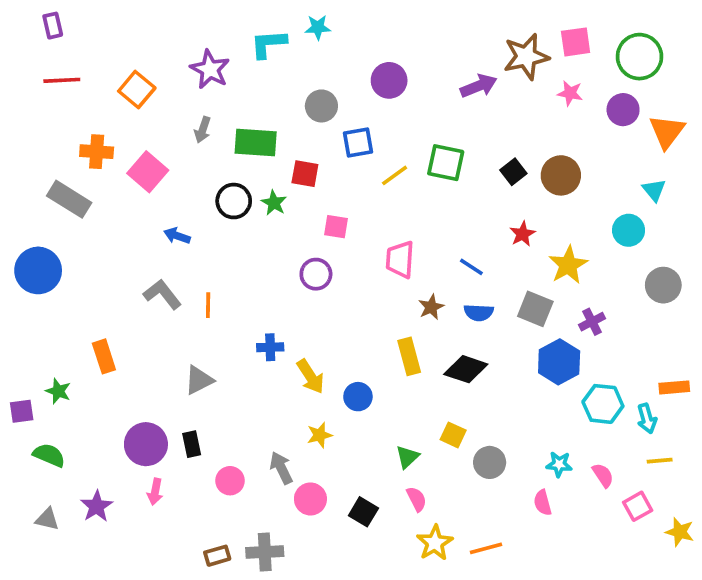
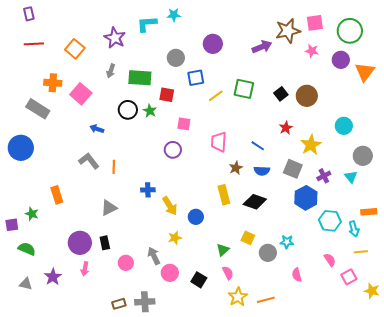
cyan triangle: (654, 190) -> (351, 177), moved
cyan star: (559, 464) -> (287, 242), moved

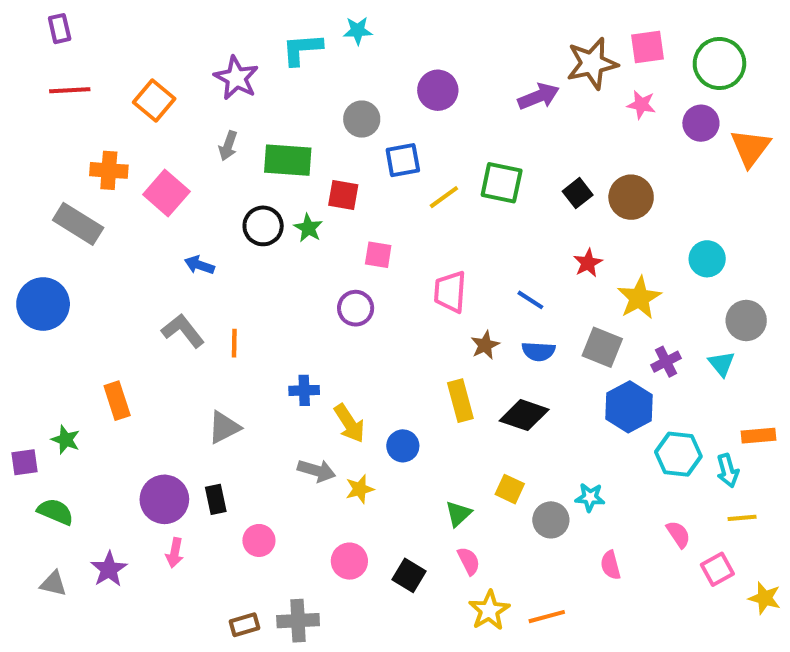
gray arrow: (154, 256) -> (317, 471), moved, turned 132

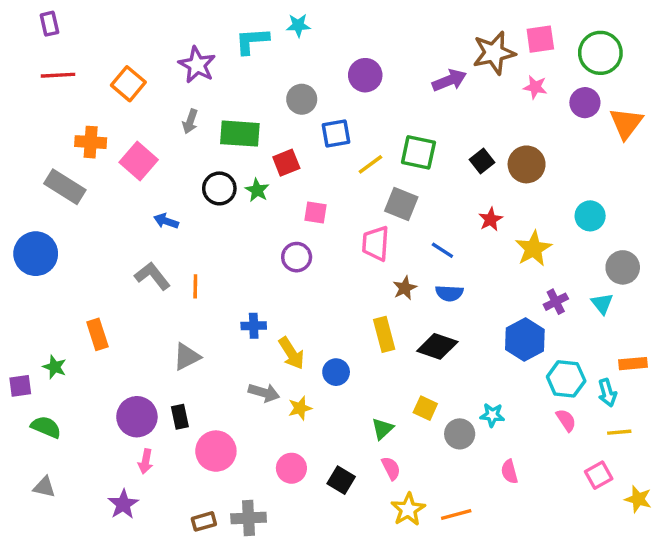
red square: (343, 195) -> (286, 163), turned -32
gray square: (602, 347) -> (401, 204), moved
pink semicircle: (678, 534) -> (566, 420), moved
pink circle: (259, 540) -> (216, 451), size x1.5
purple star: (109, 569) -> (123, 504), moved

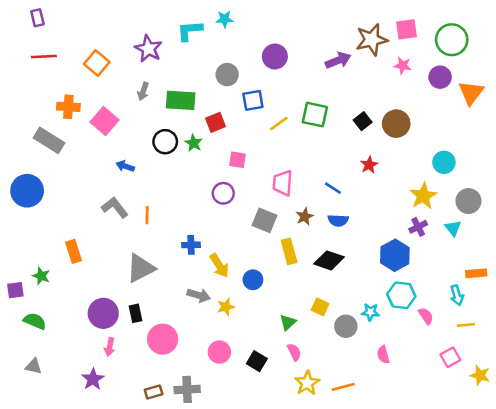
gray square: (401, 204) -> (265, 220), moved
yellow star: (533, 249) -> (423, 196), moved
gray triangle: (187, 357) -> (141, 268), size x1.4
cyan hexagon: (566, 379) -> (401, 295), moved

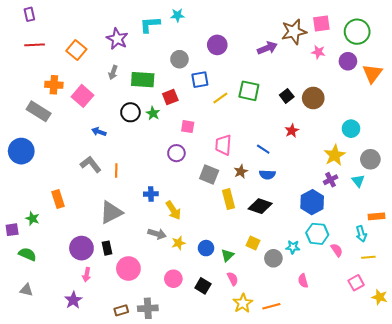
blue circle: (253, 280) -> (206, 248), moved

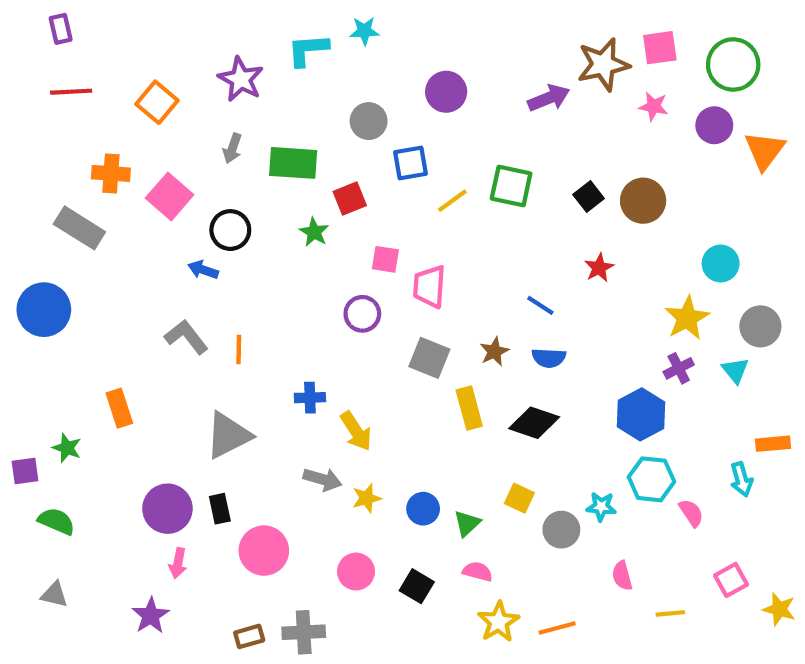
black circle: (130, 112) -> (230, 230), moved
pink trapezoid: (223, 145) -> (429, 287), moved
yellow line: (368, 257) -> (670, 613), moved
pink semicircle: (233, 279) -> (478, 572), turned -48

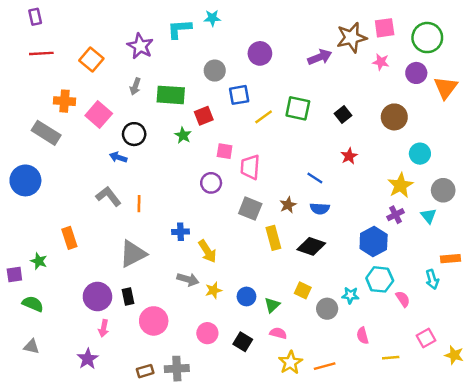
brown circle: (643, 201) -> (394, 117), moved

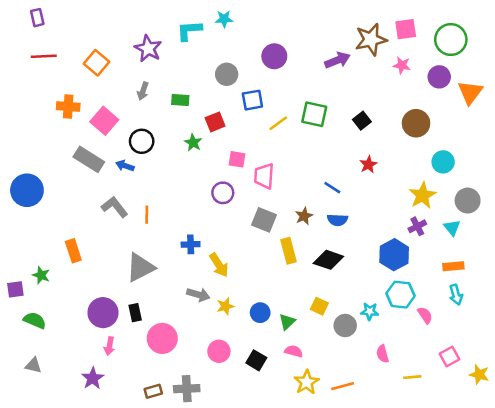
green rectangle: (171, 95) -> (180, 100), size x0.6
gray rectangle: (46, 133) -> (89, 159), moved
orange rectangle: (450, 259) -> (453, 266), moved

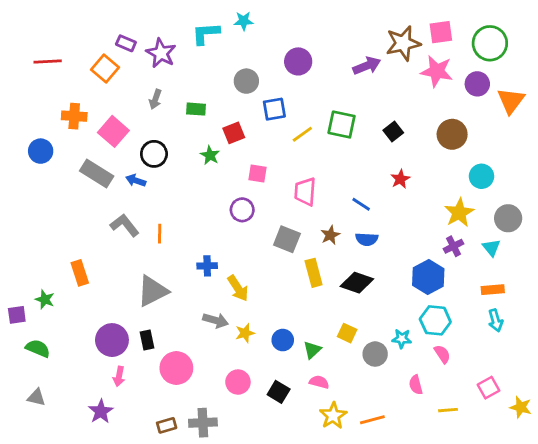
purple rectangle: (37, 18) -> (126, 43), moved, turned -54
pink star: (402, 65) -> (437, 71), size x1.6
pink trapezoid: (264, 176) -> (305, 192), moved
blue circle: (27, 190) -> (41, 151), moved, size x0.7
pink semicircle: (425, 315) -> (442, 354), moved

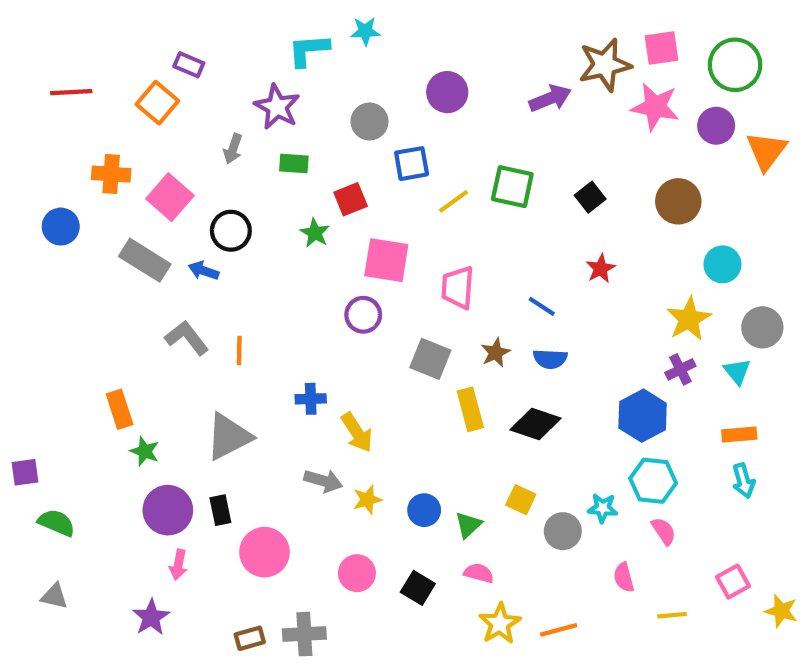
purple star: (161, 53) -> (277, 107), moved
pink square: (258, 173) -> (386, 260), size x1.6
green star: (45, 299) -> (145, 451), moved

